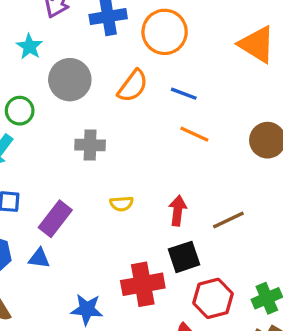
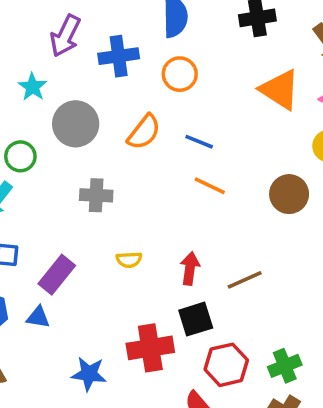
orange circle: (165, 32) -> (180, 74), size x0.7

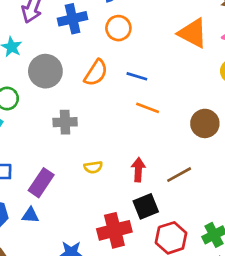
brown circle: (289, 194) -> (205, 123), moved

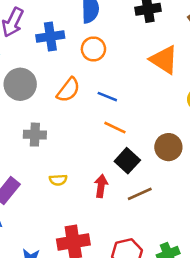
black square: (146, 206) -> (127, 161), moved, turned -30

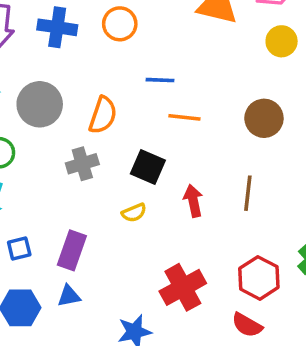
blue cross: (50, 36) -> (57, 27), turned 36
orange semicircle: (68, 90) -> (103, 115), moved
black square: (127, 161) -> (148, 167), moved
brown line: (140, 194) -> (248, 193), turned -40

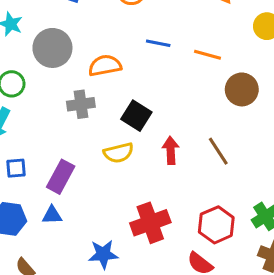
orange semicircle: (103, 115) -> (105, 66), turned -128
orange line: (184, 117) -> (207, 55), moved
brown line: (248, 193) -> (218, 151), turned -48
yellow semicircle: (134, 213) -> (119, 153), size x1.4

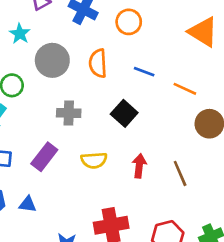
orange semicircle: (105, 66) -> (98, 63), moved, turned -92
black square: (136, 116) -> (124, 113), moved
purple rectangle: (61, 177) -> (44, 157), moved

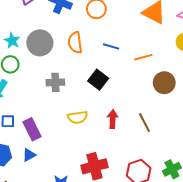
cyan star: (20, 34) -> (12, 41), moved
orange line: (185, 89) -> (143, 57), turned -36
purple rectangle: (44, 157) -> (32, 129), moved, turned -60
blue triangle: (28, 204) -> (29, 155), turned -32

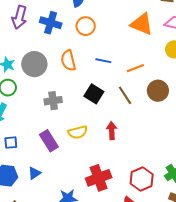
brown line: (144, 123) -> (125, 95), moved
purple rectangle: (32, 129) -> (49, 141), moved

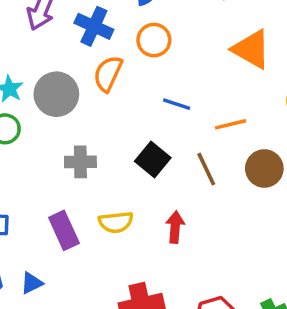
orange semicircle: (68, 60) -> (108, 74), moved, turned 30

